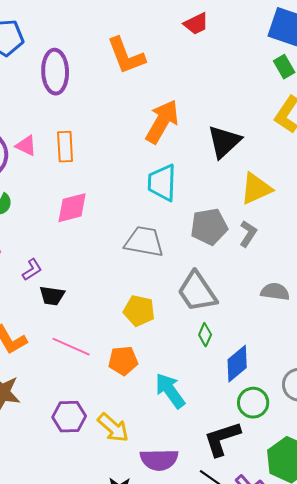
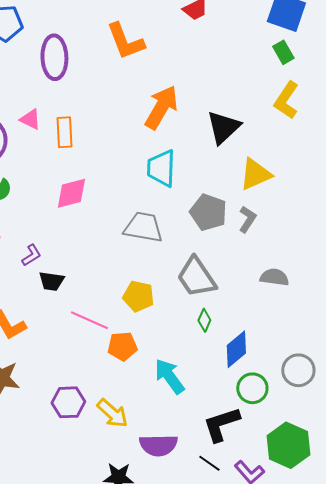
pink triangle: (26, 146) -> (30, 119), moved
gray pentagon: (209, 227) -> (208, 212), turned 30
pink line: (71, 347) -> (89, 320), moved

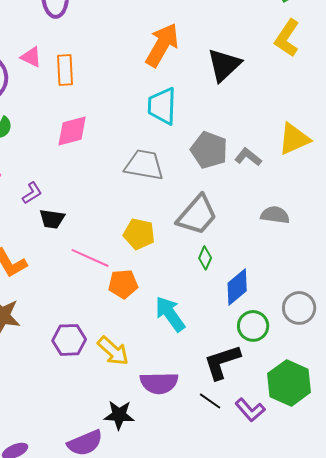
yellow triangle: (255, 174) -> (294, 139), moved
gray L-shape: (247, 219) -> (248, 157), turned -84
gray trapezoid: (196, 277) -> (197, 215), turned -105

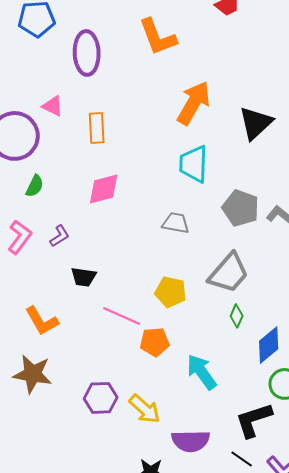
pink triangle: (31, 57) -> (53, 106), moved
gray trapezoid: (144, 165) -> (176, 223), size x0.7
purple L-shape: (32, 193) -> (60, 236), moved

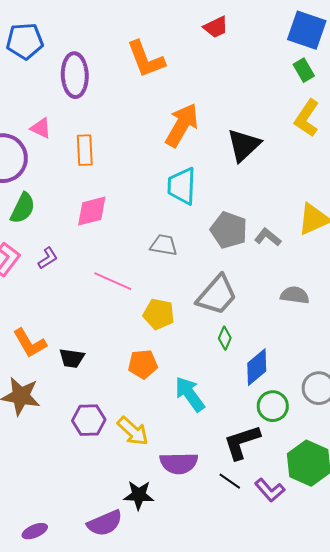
green semicircle: (35, 186) -> (23, 208), size x1.4
black trapezoid: (84, 277) -> (72, 358), moved
pink line: (122, 316) -> (113, 281), moved

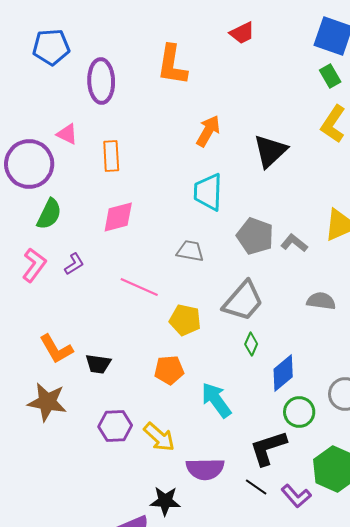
orange L-shape: (146, 59) -> (172, 65), turned 30
orange arrow: (182, 125) -> (208, 131), size x0.7

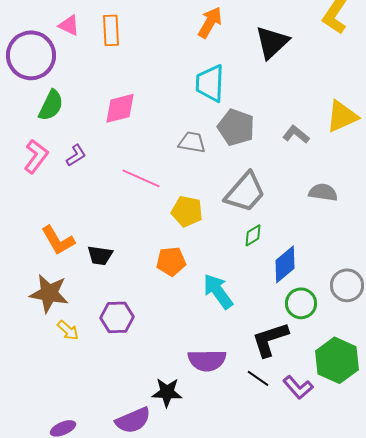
orange rectangle: (111, 156) -> (111, 30), moved
gray pentagon: (255, 236) -> (236, 127), moved
green diamond: (251, 344) -> (253, 235), turned 35
yellow arrow: (159, 437) -> (68, 330), moved, size x0.7

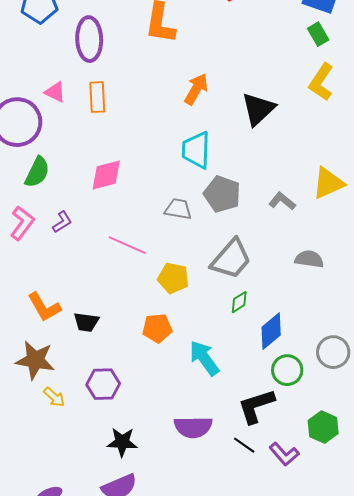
green hexagon: (337, 360) -> (323, 427), size x0.7
black star: (167, 392) -> (122, 442), moved

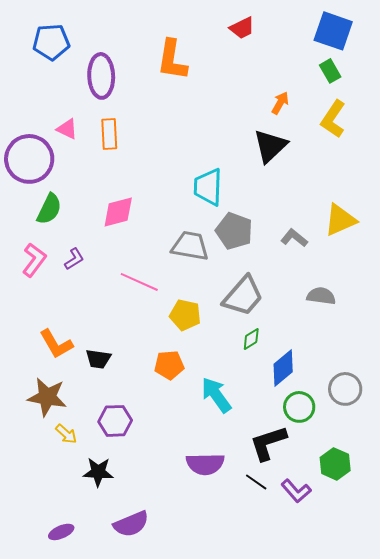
orange arrow: (196, 89) -> (280, 103), moved, size x0.7
gray trapezoid: (178, 209) -> (190, 246), size x1.4
black star: (122, 442) -> (98, 472), moved

